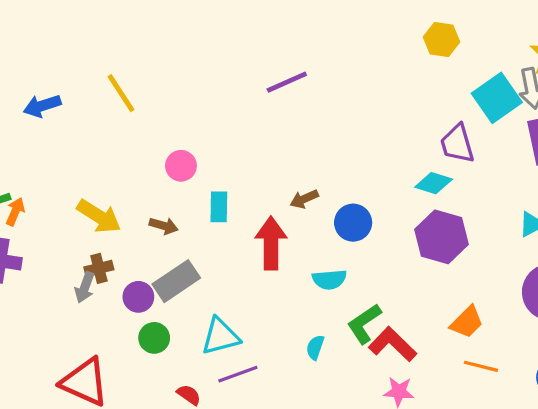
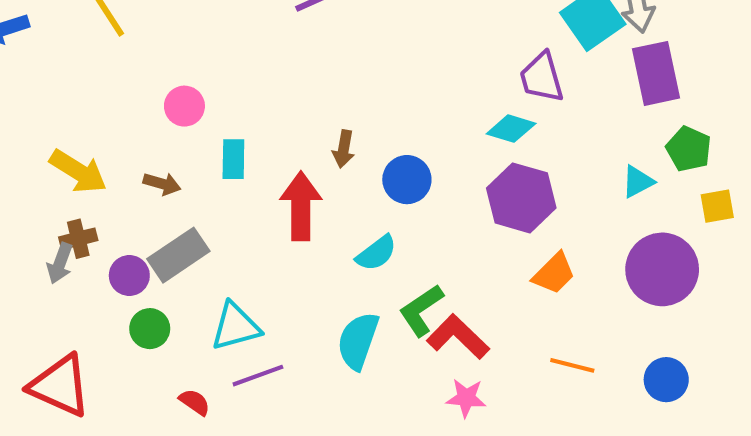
brown arrow: (304, 199) -> (344, 149), turned -56
cyan semicircle: (329, 279) -> (376, 253), turned -32
orange trapezoid: (467, 322) -> (554, 273), moved
cyan semicircle: (315, 347) -> (358, 341), size x1.8

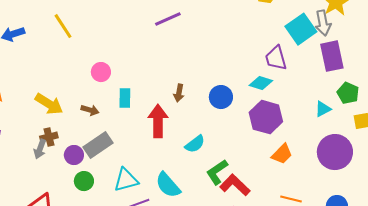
blue circle: (407, 180) -> (221, 97), moved
cyan semicircle: (358, 341) -> (168, 185), moved, turned -60

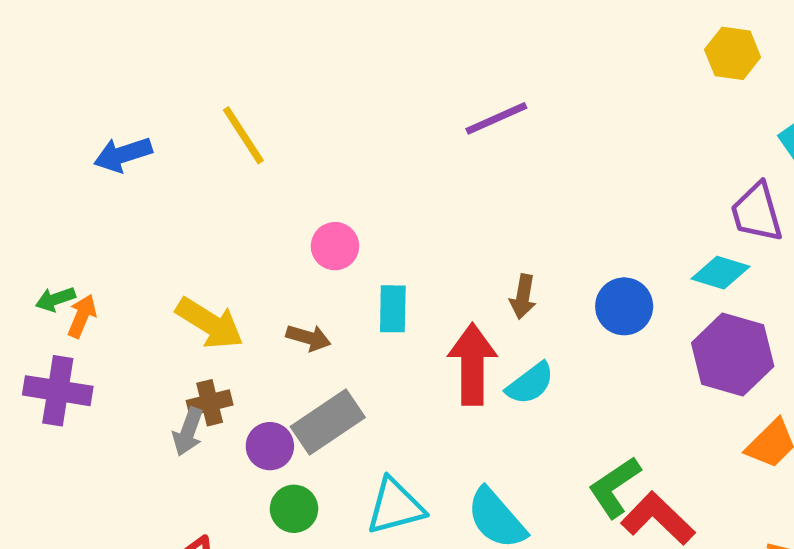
cyan semicircle: (195, 144) -> (530, 383), moved

